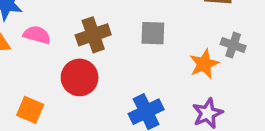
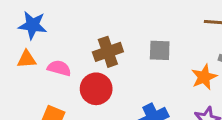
pink semicircle: (37, 35) -> (59, 68), moved

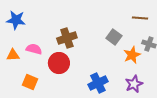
gray square: (160, 50) -> (114, 37), moved, turned 35
orange triangle: (27, 59) -> (13, 55), moved

